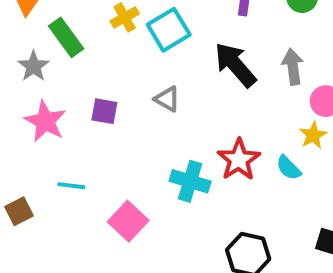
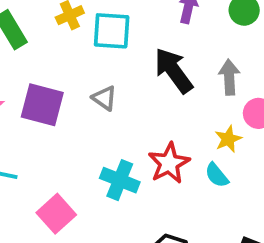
cyan square: (169, 30) -> (112, 31), turned 30
purple square: (104, 111) -> (42, 105), size x1.6
yellow star: (313, 135) -> (228, 139), moved

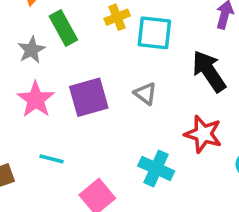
purple square: (42, 105) -> (89, 97), turned -33
red star: (169, 163) -> (203, 134), moved, turned -30

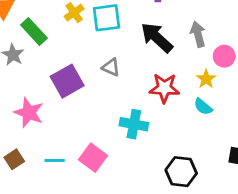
pink star: (36, 99) -> (29, 113), moved
cyan line: (51, 159) -> (55, 160), moved

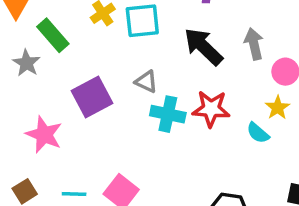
yellow star: (206, 79) -> (278, 108), moved
cyan cross: (134, 124) -> (168, 114), moved

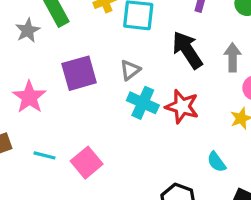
gray triangle: (146, 82) -> (130, 70), turned 45
cyan semicircle: (258, 133) -> (217, 162), moved

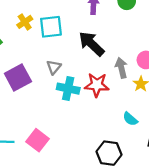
gray arrow: (233, 57) -> (121, 68), moved

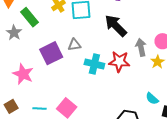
gray triangle: (54, 67) -> (74, 45), moved, turned 40
cyan semicircle: (130, 119) -> (152, 99), moved

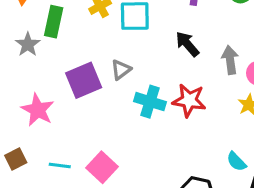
green rectangle: (30, 17) -> (54, 22), turned 48
black arrow: (116, 26) -> (187, 44), size x0.7
gray triangle: (74, 45) -> (121, 70), turned -32
gray arrow: (141, 47) -> (230, 60), moved

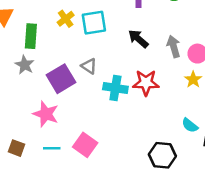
gray star: (28, 44) -> (25, 65), moved
gray triangle: (121, 70) -> (89, 66), turned -42
pink star: (38, 110) -> (46, 114), moved
brown square: (16, 159) -> (16, 148), turned -35

